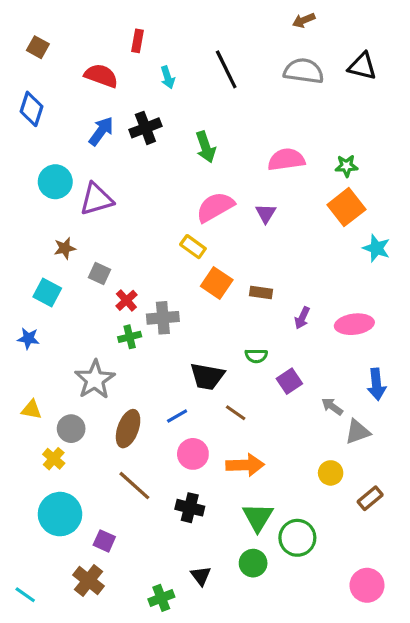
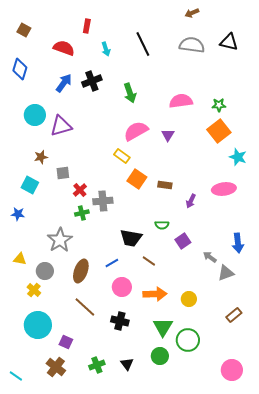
gray square: (100, 274) -> (63, 173), turned -32
pink ellipse: (354, 324) -> (224, 189), moved
yellow circle: (331, 473) -> (189, 299), moved
green cross: (161, 598) -> (97, 365), moved

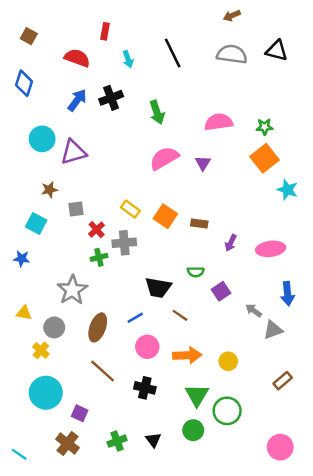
yellow rectangle: (122, 156) -> (130, 209), moved
pink ellipse: (224, 189) -> (271, 249), moved

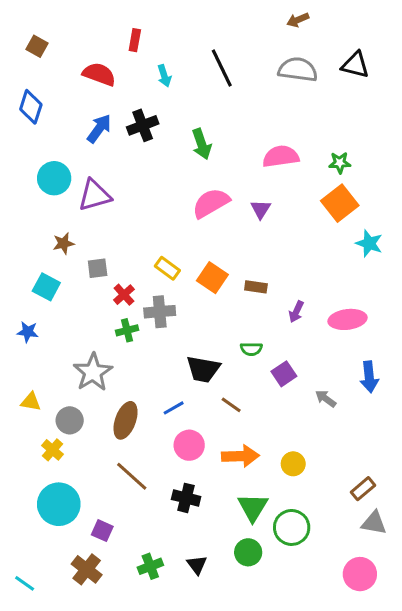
gray triangle: (273, 330) -> (374, 523), moved, turned 30

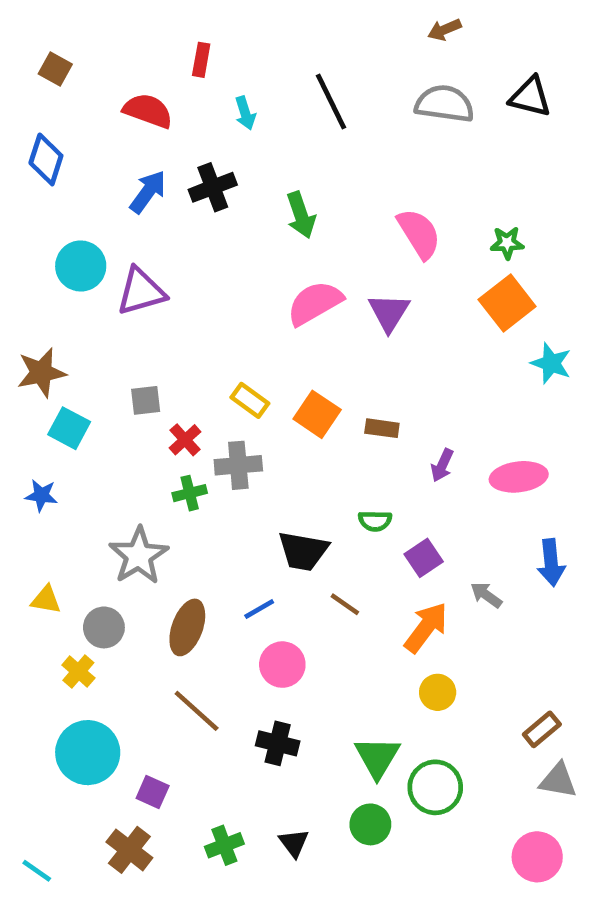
pink semicircle: (281, 156) -> (419, 234), turned 66
purple triangle: (261, 209) -> (389, 312), size x1.4
brown star: (63, 243) -> (41, 373), moved, size x1.5
orange arrow: (240, 456) -> (426, 627), moved, turned -51

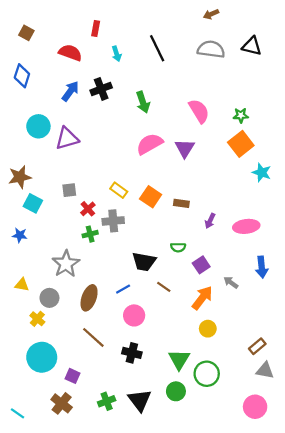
black triangle: (294, 843) -> (140, 400), size x1.6

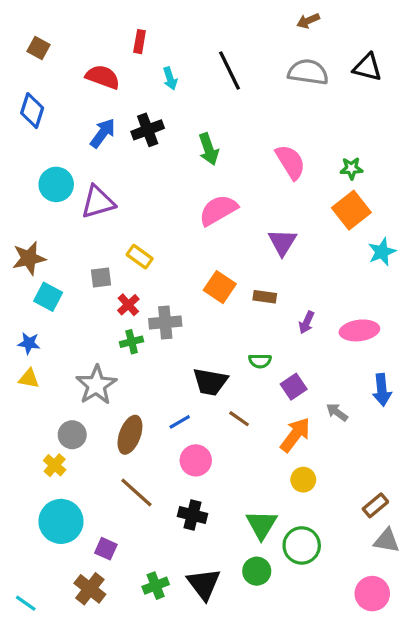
purple triangle: (185, 148) -> (282, 242), moved
cyan star: (262, 173) -> (382, 252), turned 30
yellow rectangle: (119, 190) -> (140, 257), moved
yellow triangle: (22, 285) -> (29, 379), moved

